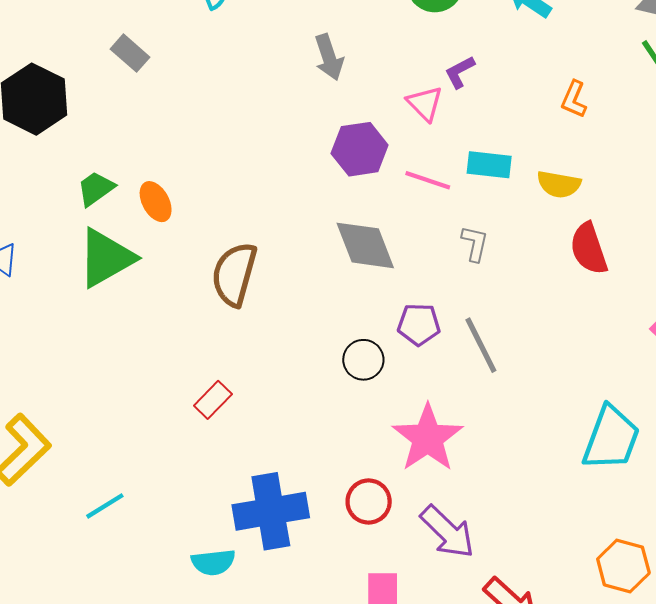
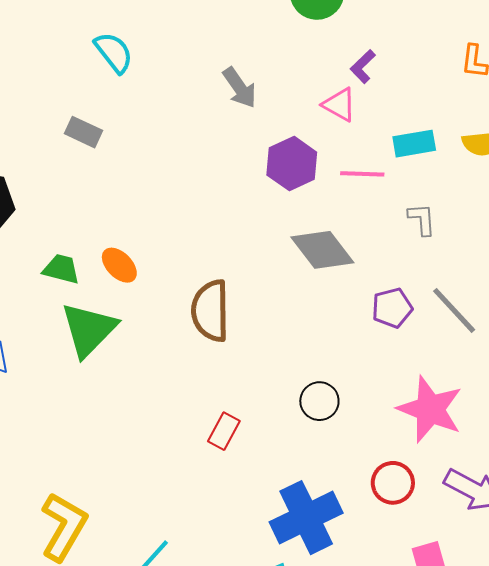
gray rectangle: (130, 53) -> (84, 132), moved
green trapezoid: (96, 189) -> (61, 269), turned 66
black circle: (363, 360) -> (319, 401), moved

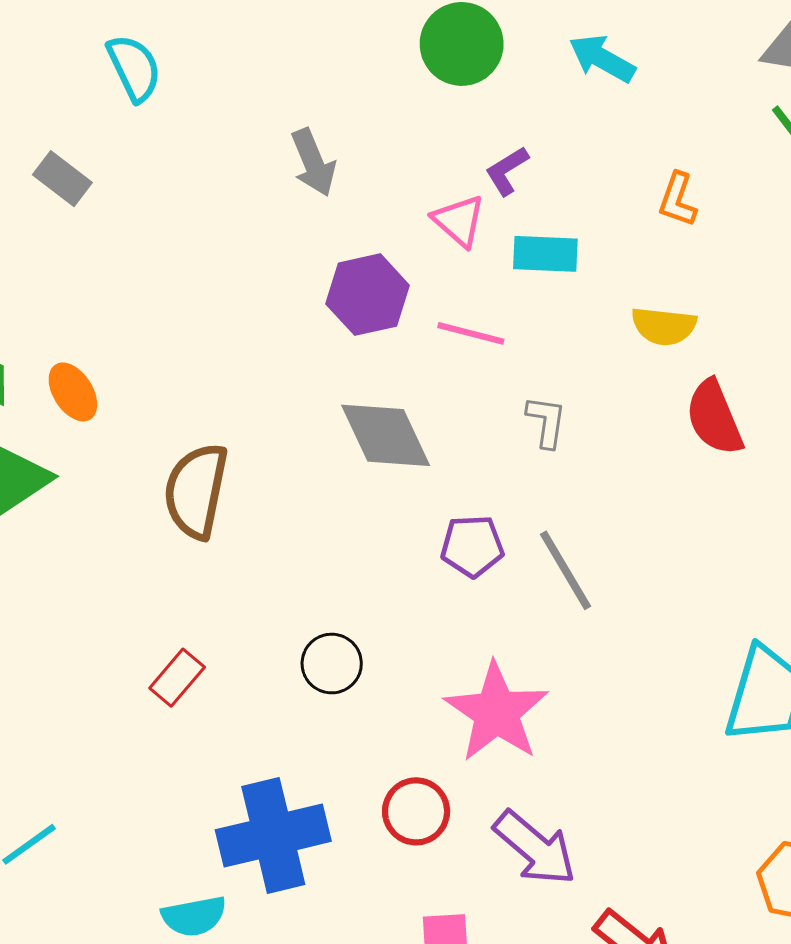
cyan rectangle: (414, 144) -> (545, 254), moved

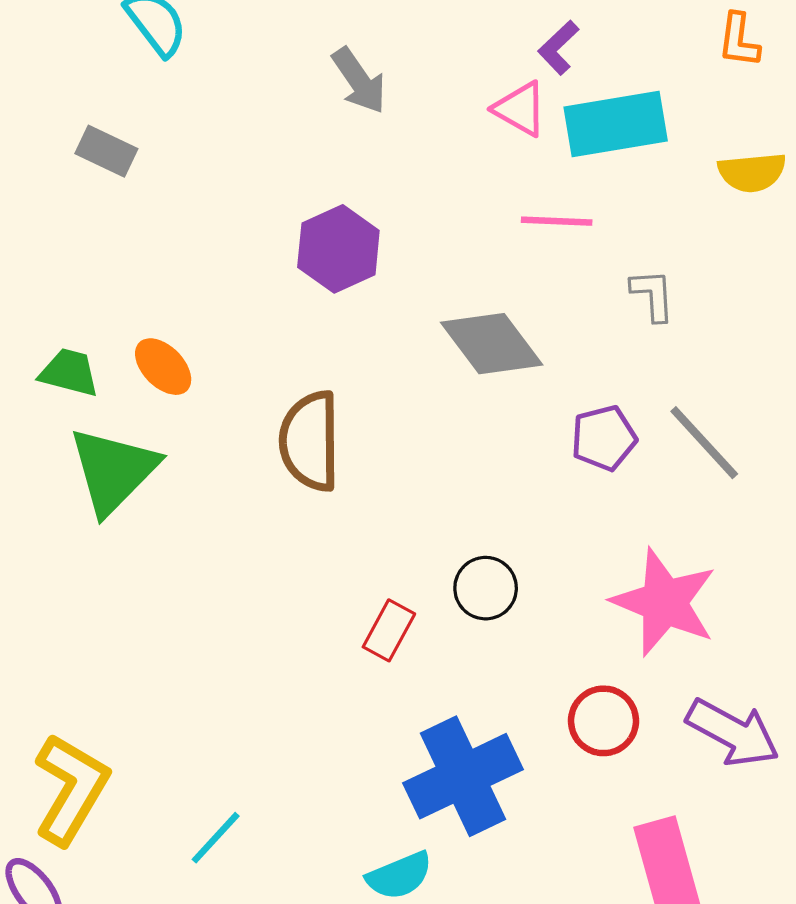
cyan rectangle: (545, 254) -> (616, 124), size x1.5
purple hexagon: (368, 295) -> (338, 249), moved
red rectangle: (177, 678) -> (389, 630), moved

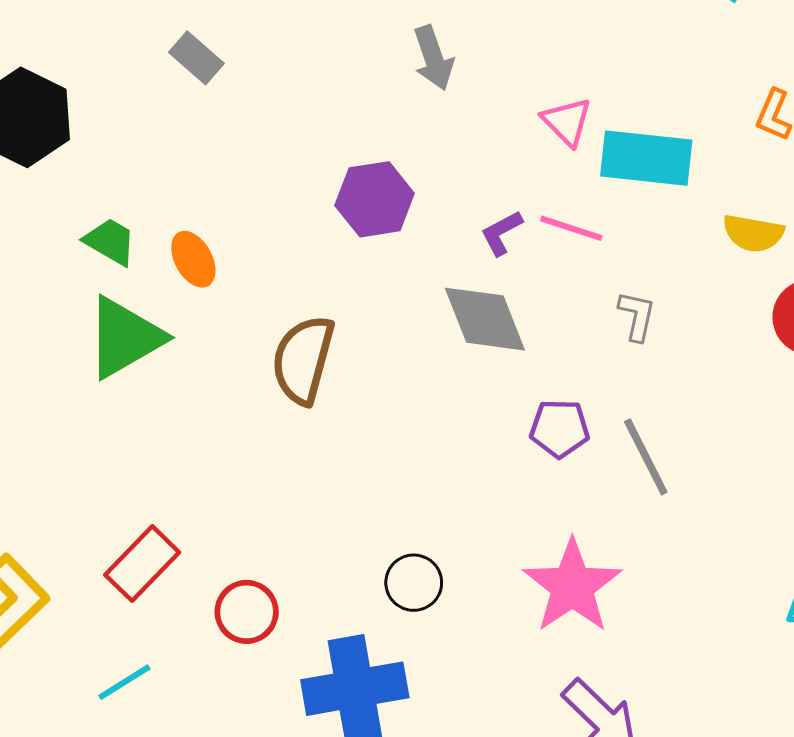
purple L-shape: (558, 48) -> (501, 233), moved
black circle: (486, 588) -> (414, 583), moved
red rectangle: (389, 630) -> (142, 564), moved, size x1.4
red circle: (604, 721) -> (247, 612), moved

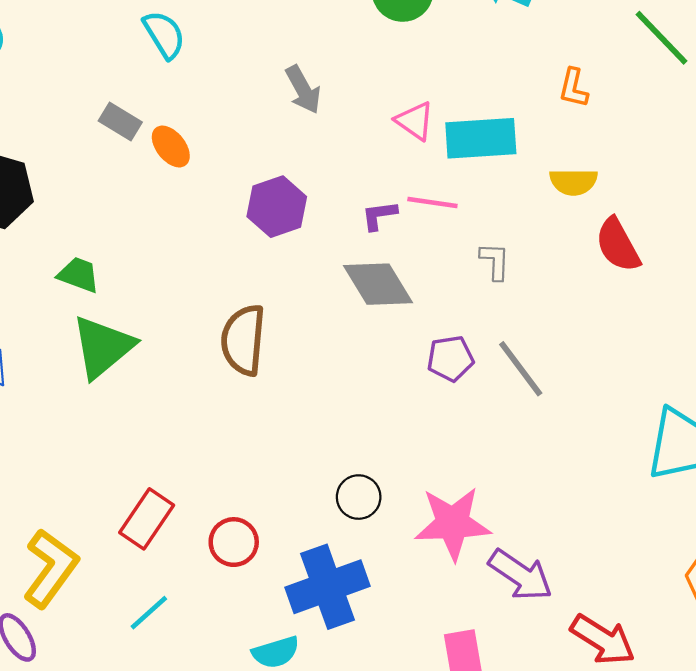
purple L-shape: (501, 233) -> (379, 215), turned 30
orange ellipse: (193, 259) -> (171, 146), moved
pink star: (572, 586) -> (453, 523), moved, turned -30

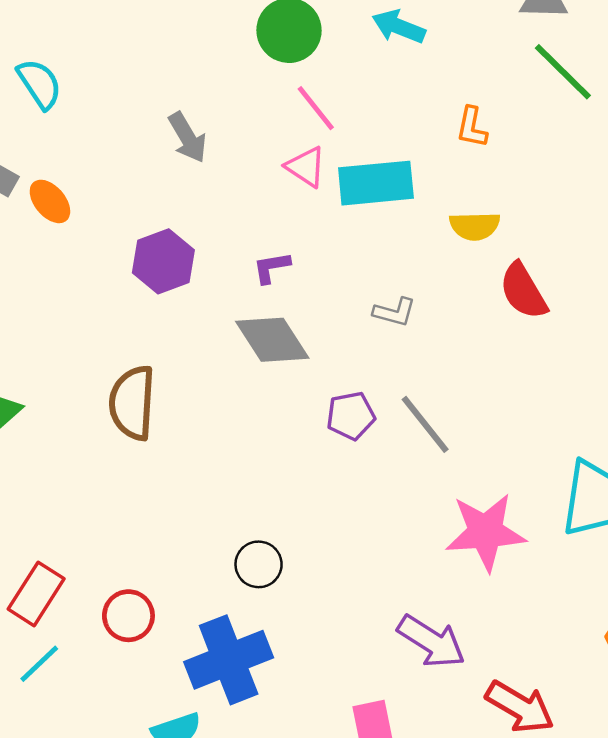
pink line: (432, 202) -> (316, 108), moved, turned 45
gray L-shape: (495, 261) -> (395, 312), turned 105
pink star: (453, 523) -> (486, 532), moved
cyan line: (149, 613) -> (39, 664), moved

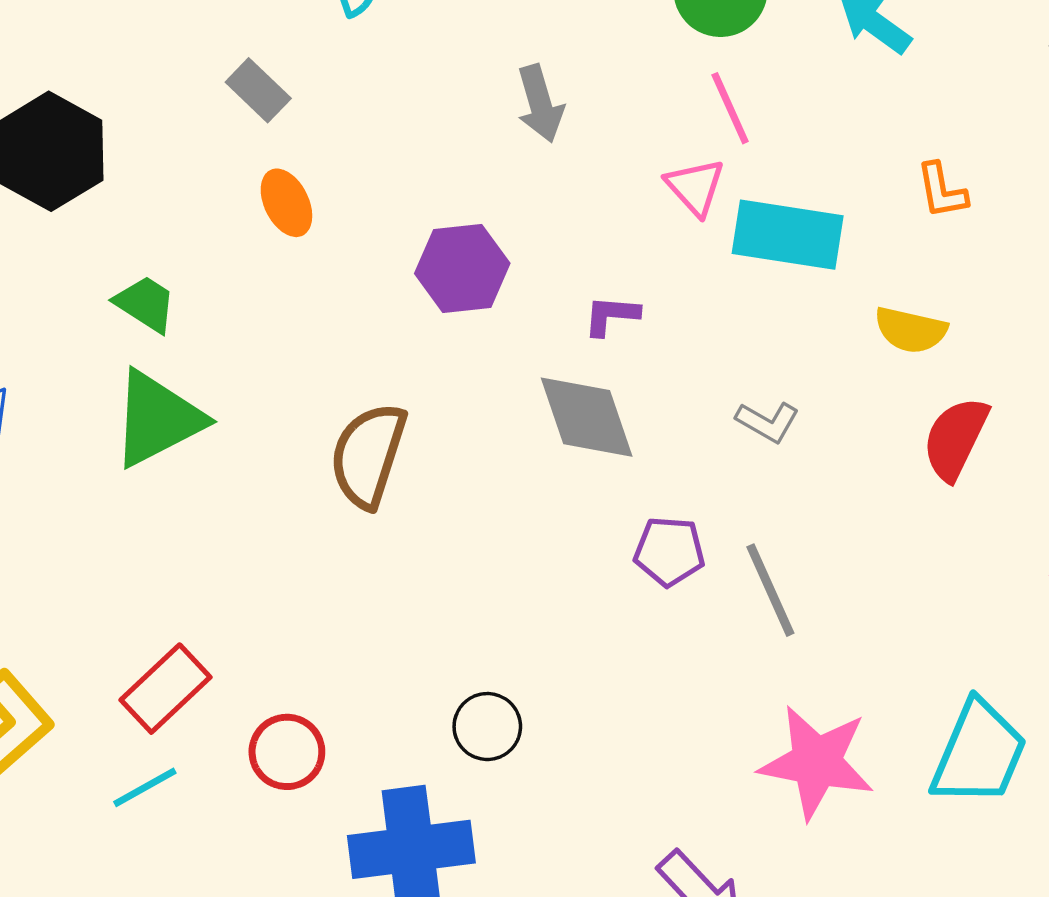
orange L-shape: (472, 127) -> (942, 191), turned -36
orange ellipse: (50, 201) -> (286, 203), moved
red semicircle: (523, 291) -> (955, 438), turned 42

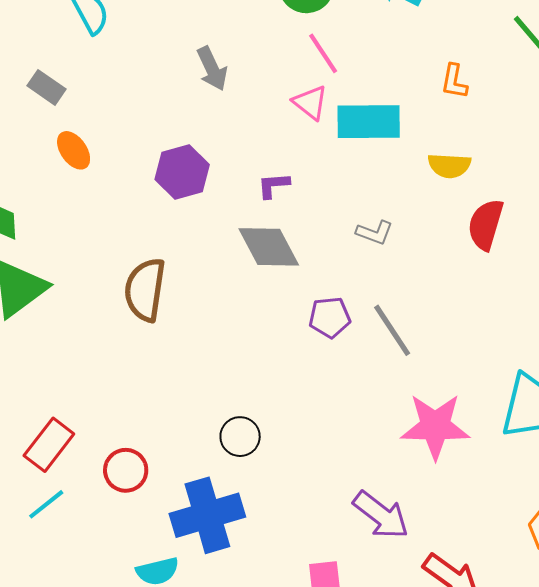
orange L-shape: (942, 191) -> (454, 81), turned 30

